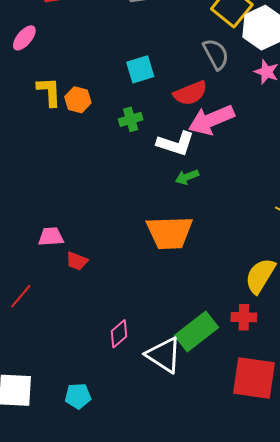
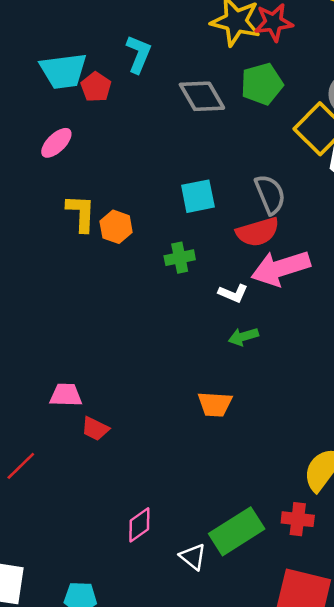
gray semicircle: (216, 54) -> (270, 194), moved
white L-shape: (176, 144) -> (233, 293), size x0.6
orange trapezoid: (170, 233) -> (215, 404), size x0.6
white triangle: (164, 355) -> (193, 557), size x0.6

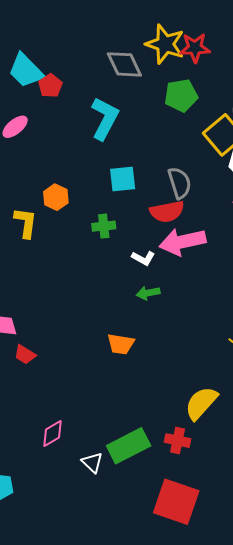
cyan L-shape: (139, 54) -> (105, 118), moved, size x1.4
cyan trapezoid: (63, 71) -> (26, 71), turned 48
gray diamond: (202, 96) -> (124, 64), moved
yellow L-shape: (81, 213) -> (26, 223), moved

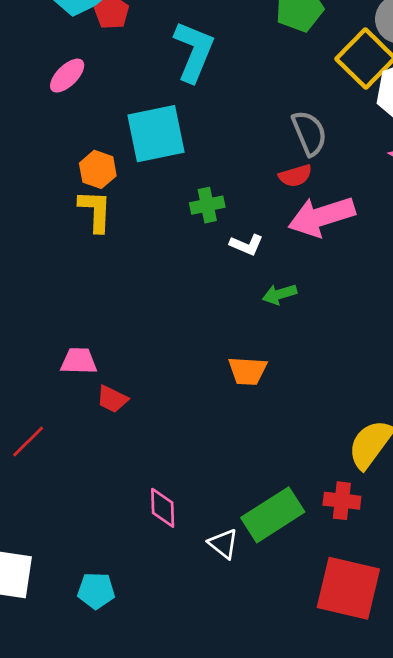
cyan square: (123, 179) -> (156, 134), moved, size x1.5
orange hexagon: (56, 197) -> (98, 169), moved
red semicircle: (167, 212) -> (295, 176), size x0.7
white L-shape: (143, 258) -> (246, 245), moved
pink diamond: (52, 433) -> (163, 508), turned -56

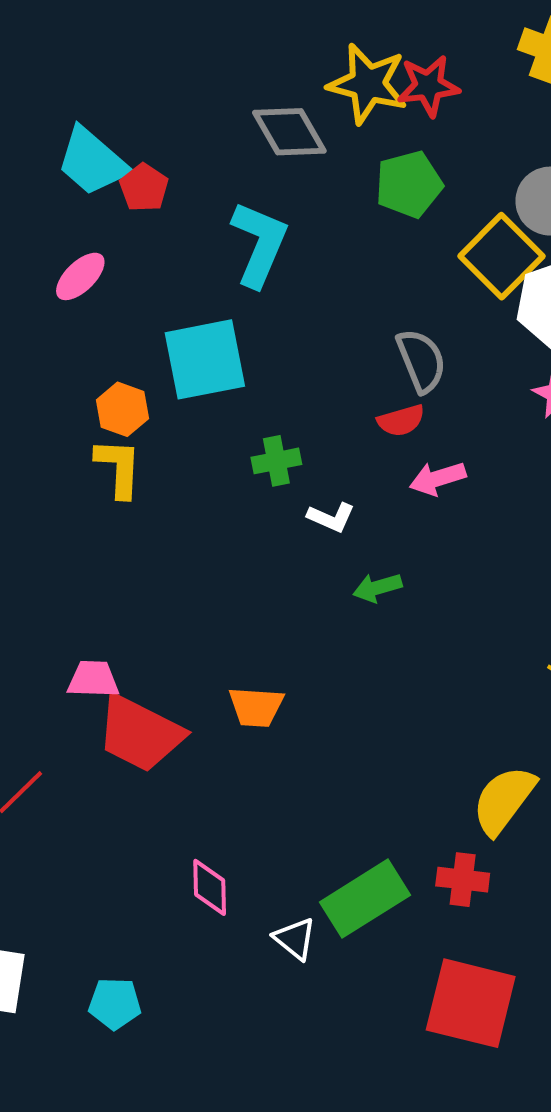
pink arrow: (322, 216) -> (438, 478), size x0.6
orange trapezoid: (248, 371) -> (256, 707), moved
red trapezoid: (112, 399) -> (140, 733), size x2.0

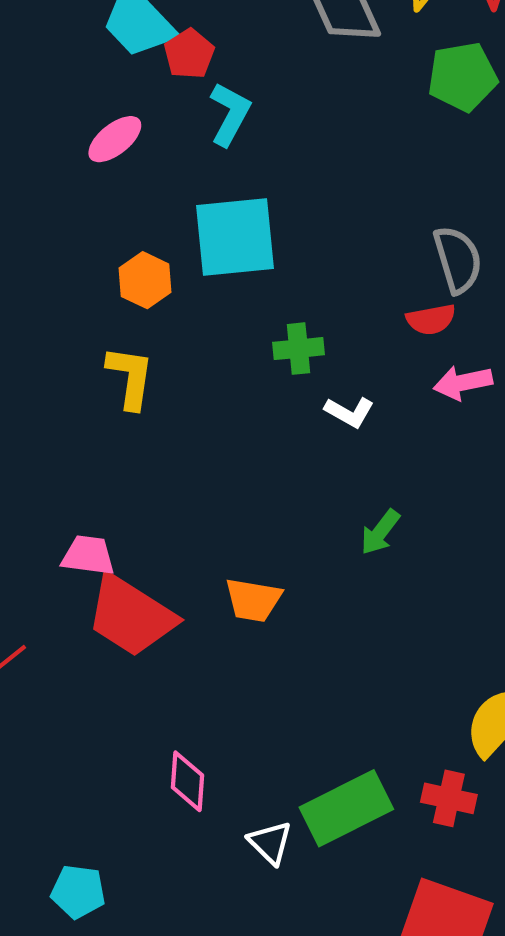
cyan L-shape: (259, 244) -> (230, 114), moved, size x0.7
yellow L-shape: (118, 468) -> (130, 377), moved
green arrow: (377, 588) -> (380, 532), moved, turned -42

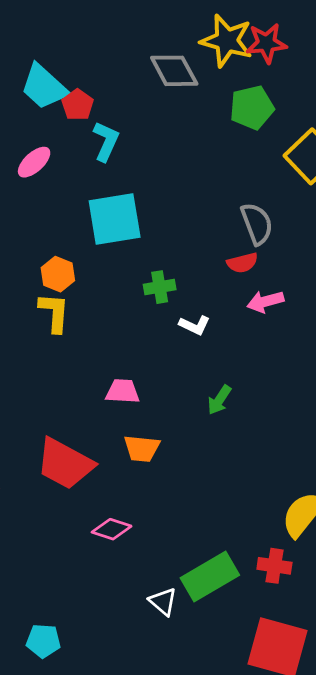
orange hexagon: (145, 280) -> (58, 274), moved
pink trapezoid: (88, 555) -> (123, 391), moved
pink diamond: (187, 781) -> (112, 529), moved, turned -72

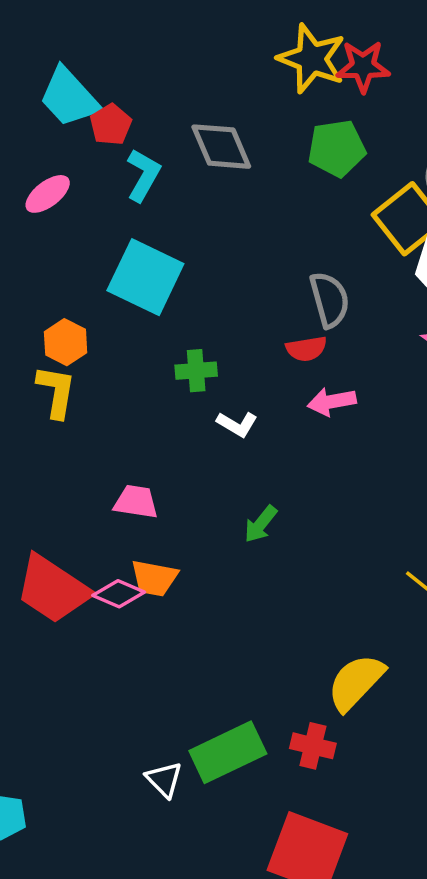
gray diamond: (174, 71) -> (221, 147), moved
cyan square: (115, 219) -> (145, 277), turned 30
pink diamond: (112, 529) -> (119, 594), moved

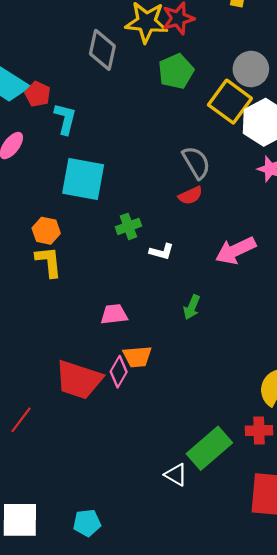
gray diamond: (221, 147) -> (102, 50), moved, turned 51
pink arrow: (332, 402) -> (236, 250), moved, size x1.4
pink diamond: (119, 594) -> (119, 372), turned -68

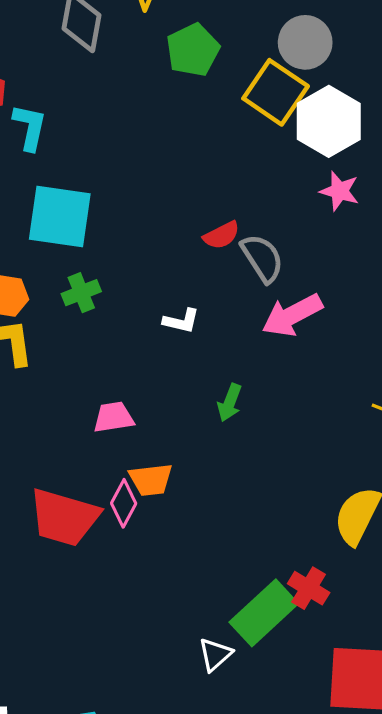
gray semicircle: (196, 163) -> (262, 258), moved
green cross: (128, 226) -> (81, 293), moved
red cross: (259, 431) -> (309, 588), moved, turned 35
white triangle: (176, 475) -> (215, 654), turned 50

